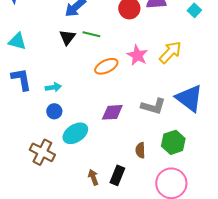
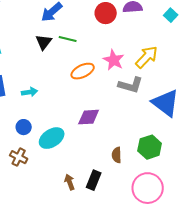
gray L-shape: (153, 106) -> (131, 85), moved
blue circle: (54, 111) -> (24, 127), moved
brown cross: (42, 152) -> (19, 157), size x0.7

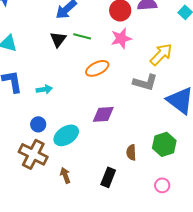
pink star: (114, 60) -> (121, 38), moved, turned 30
brown cross: (19, 157) -> (33, 154), size x1.6
brown arrow: (70, 182) -> (65, 175), moved
pink circle: (148, 188) -> (162, 185), size x0.5

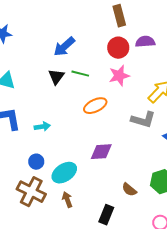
brown semicircle: (131, 152) -> (129, 190), turned -49
brown arrow: (65, 175) -> (67, 200), moved

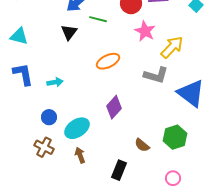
green line: (80, 74) -> (98, 19), moved
pink star: (119, 76) -> (145, 31), moved, turned -30
purple diamond: (101, 152) -> (114, 107), turned -45
brown cross: (31, 192) -> (44, 147), size x0.7

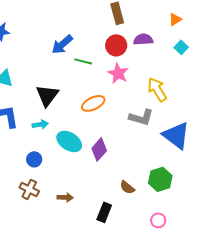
pink star: (145, 31) -> (118, 73), moved
black triangle: (69, 32) -> (47, 95), moved, size x1.4
yellow arrow: (172, 47) -> (157, 89), turned -75
cyan ellipse: (77, 128) -> (69, 141), moved, turned 65
brown arrow: (80, 155) -> (65, 197), turned 112

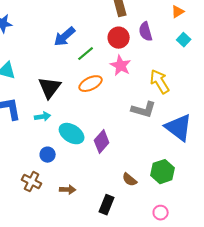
purple semicircle: (143, 39) -> (146, 32), turned -102
green line: (83, 61) -> (86, 54), turned -54
orange ellipse: (93, 103) -> (91, 84), moved
blue circle: (34, 159) -> (48, 155), moved

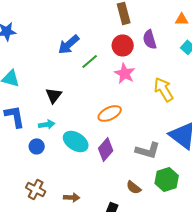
orange triangle: (178, 12) -> (182, 19), turned 32
orange ellipse: (91, 84) -> (110, 113), moved
black triangle: (50, 88) -> (54, 95), size x0.7
gray L-shape: (144, 110) -> (148, 150), moved
blue circle: (48, 155) -> (37, 146), moved

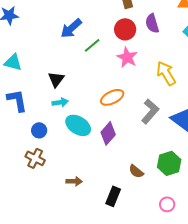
cyan arrow: (47, 124) -> (60, 102), moved
gray L-shape: (148, 150) -> (150, 111), moved, turned -65
brown cross: (36, 189) -> (35, 158), moved

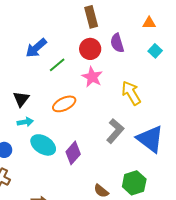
orange ellipse: (112, 97) -> (64, 104), moved

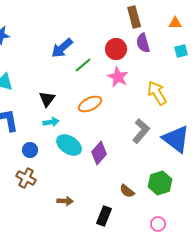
brown rectangle: (91, 17) -> (134, 17), moved
cyan square: (155, 51) -> (181, 51), turned 32

